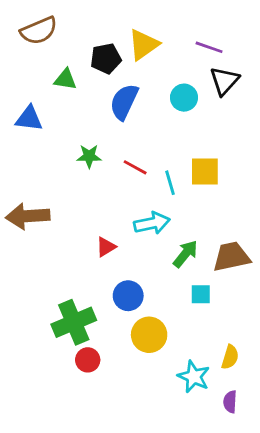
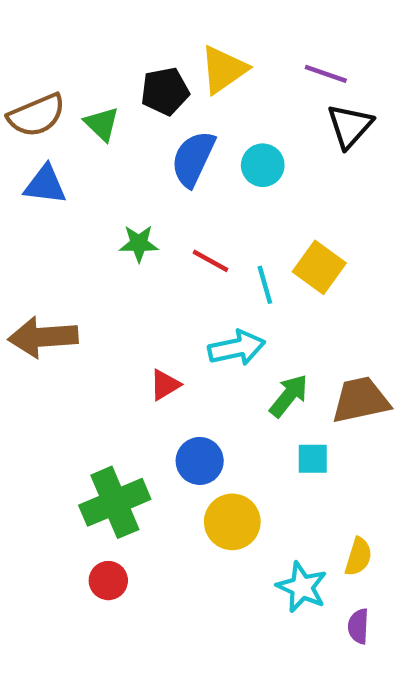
brown semicircle: (39, 31) -> (37, 115), moved
green triangle: (65, 79) -> (102, 124), turned 35
cyan circle: (184, 98) -> (263, 165), moved
yellow square: (205, 172) -> (319, 267), turned 36
red circle: (88, 360) -> (108, 581), moved

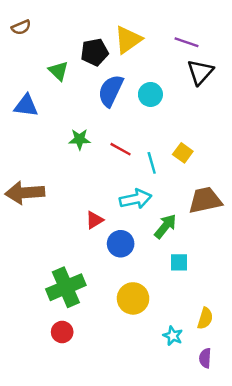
brown semicircle: (37, 115) -> (21, 27), moved, size x0.6
yellow square: (319, 267) -> (183, 153), size x0.7
brown trapezoid: (361, 400) -> (205, 200), moved
blue circle: (200, 461) -> (121, 244), moved
cyan star: (302, 587) -> (173, 336), size x0.7

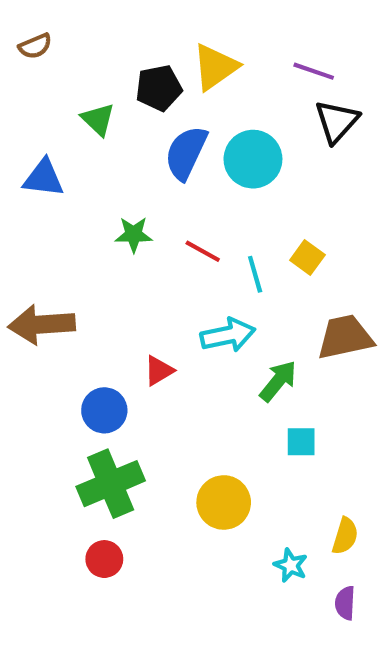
cyan circle: (150, 94) -> (253, 159), size x1.4
blue circle: (121, 244) -> (104, 410), moved

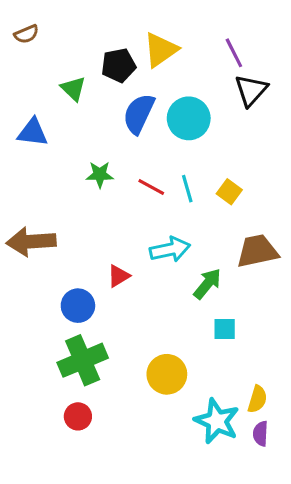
purple line: (314, 71) -> (234, 53), turned 44
cyan line: (255, 274) -> (187, 189), moved
cyan star: (291, 565) -> (217, 421), size x1.8
purple semicircle: (345, 603) -> (260, 434), moved

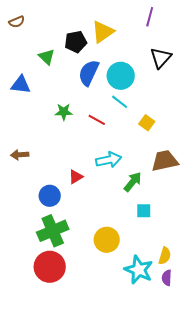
purple line: (234, 53) -> (150, 17), moved, turned 42
cyan line: (187, 189) -> (120, 102), moved, turned -36
brown arrow: (31, 242) -> (20, 155), size x0.6
red circle: (78, 416) -> (50, 267), size x1.8

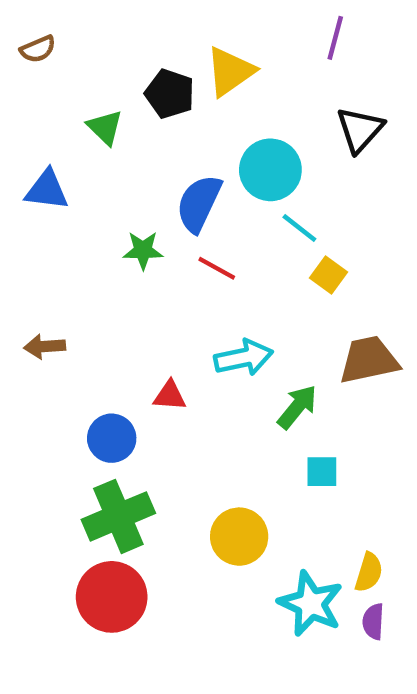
black pentagon: (76, 42) -> (170, 94), turned 30
blue semicircle: (89, 73) -> (199, 203), moved
cyan line: (120, 102) -> (299, 228), moved
red triangle: (76, 177) -> (170, 396), turned 35

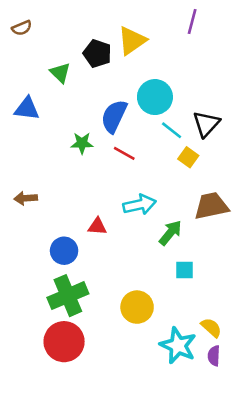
black triangle: (360, 130) -> (206, 124), moved
yellow semicircle: (369, 572) -> (211, 328), turned -65

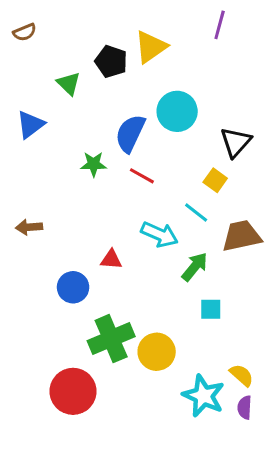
blue triangle: (27, 109) -> (31, 125), turned -44
cyan line: (172, 130) -> (196, 213), moved
cyan arrow: (140, 205) -> (159, 234), turned 36
green cross: (68, 296) -> (111, 339), moved

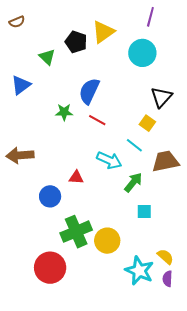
cyan circle: (177, 111) -> (142, 53), moved
brown arrow: (29, 227) -> (20, 155), size x1.5

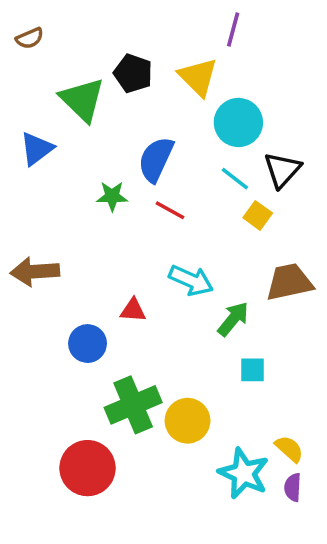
purple line: (150, 17) -> (233, 30), moved
yellow triangle: (103, 32) -> (198, 77), moved, turned -40
cyan circle: (142, 53) -> (238, 122), moved
green triangle: (47, 57) -> (82, 100), size x1.6
cyan line: (134, 145) -> (235, 179), moved

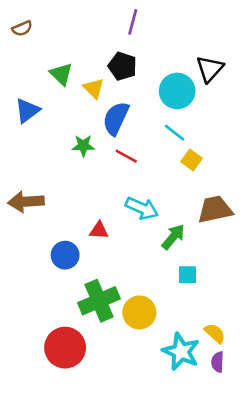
purple line: (233, 30) -> (133, 22), moved
black pentagon: (133, 73) -> (122, 66), moved
yellow triangle: (198, 77) -> (94, 88), moved, size x0.7
green triangle: (82, 100) -> (61, 74), size x0.7
black triangle: (282, 170) -> (210, 69), moved

